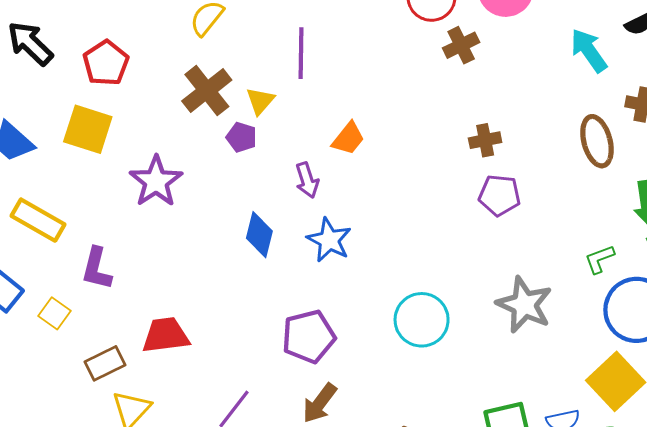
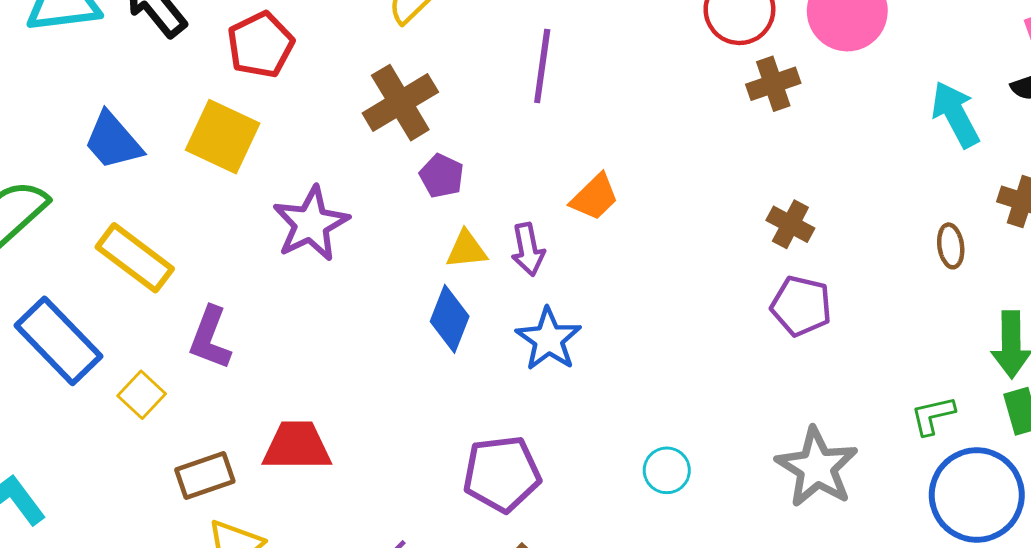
yellow triangle: (260, 101) -> (466, 250), moved, turned 36
brown cross: (485, 140) -> (790, 224), turned 32
brown ellipse: (597, 141) -> (951, 246), size x0.6
cyan circle: (422, 320) -> (667, 470), size x0.6

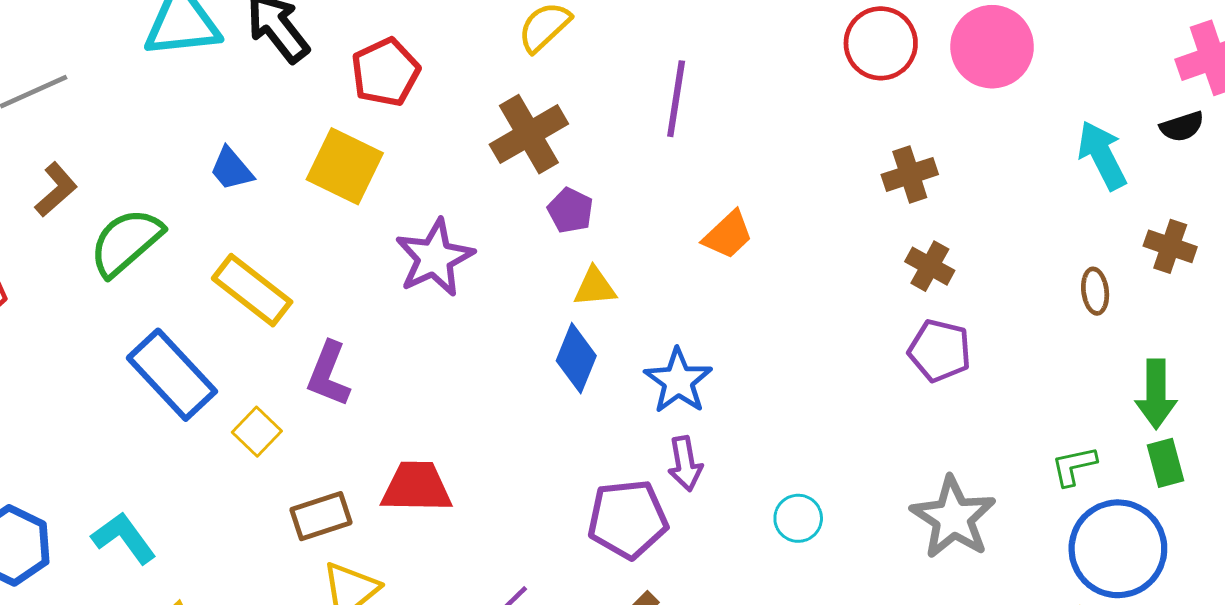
brown cross: (773, 84) -> (910, 174), moved
blue trapezoid: (113, 141) -> (231, 169), size x0.7
purple arrow: (528, 249) -> (685, 464), moved

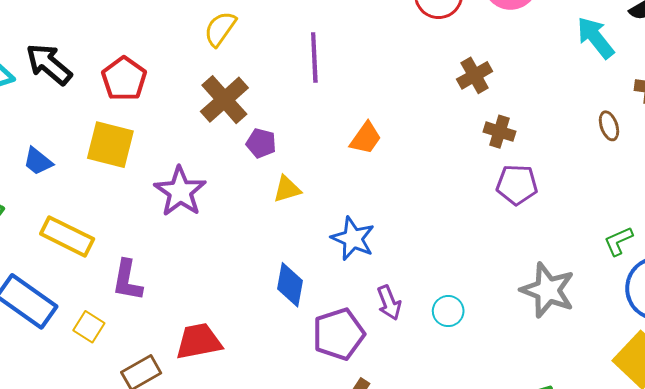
blue diamond: (576, 358) -> (290, 285), moved
purple arrow: (685, 464) -> (389, 303), moved

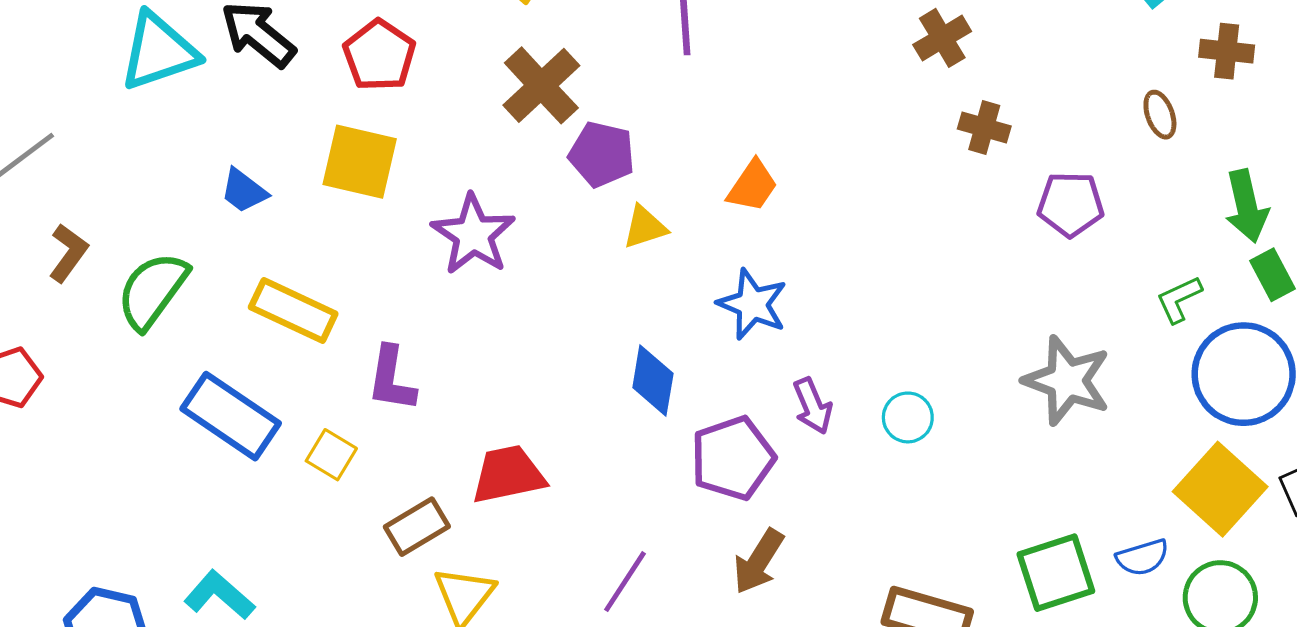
orange trapezoid: (366, 138) -> (752, 186), moved
purple pentagon: (261, 143) -> (602, 154), size x1.4
purple pentagon: (517, 185) -> (1070, 204), moved

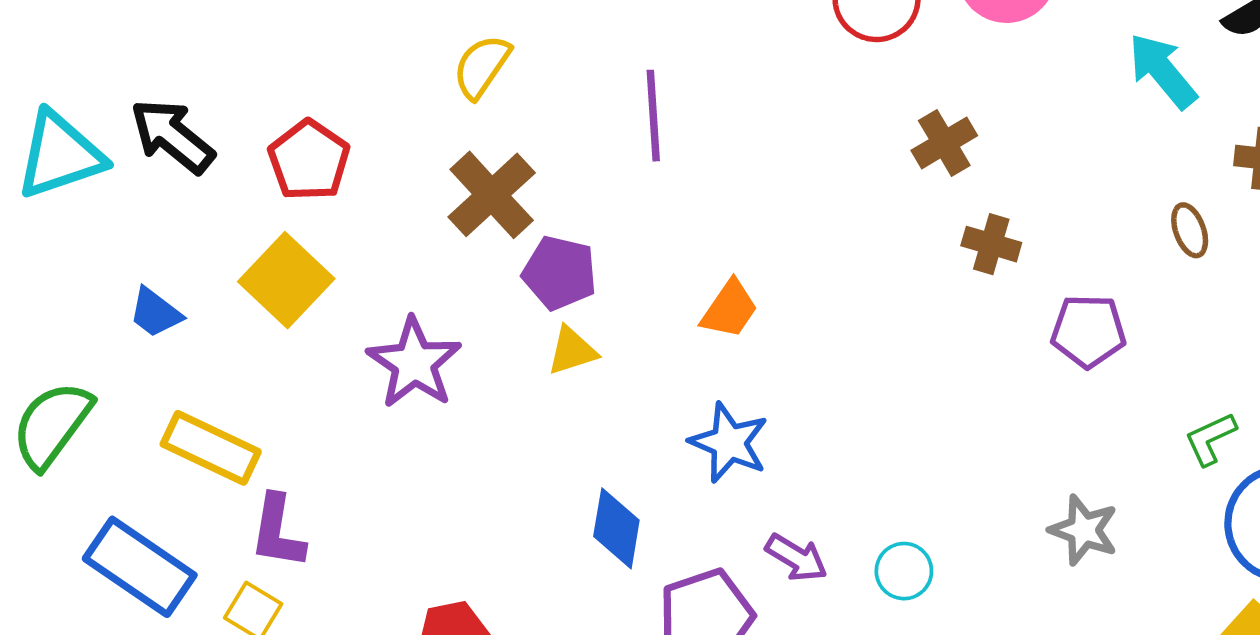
yellow square: (360, 162) -> (286, 280), turned 30
yellow triangle: (645, 227) -> (572, 351), moved
purple L-shape: (391, 379) -> (278, 532), moved
gray star: (1067, 381) -> (1084, 530), size x0.7
purple arrow: (813, 406) -> (796, 558), turned -36

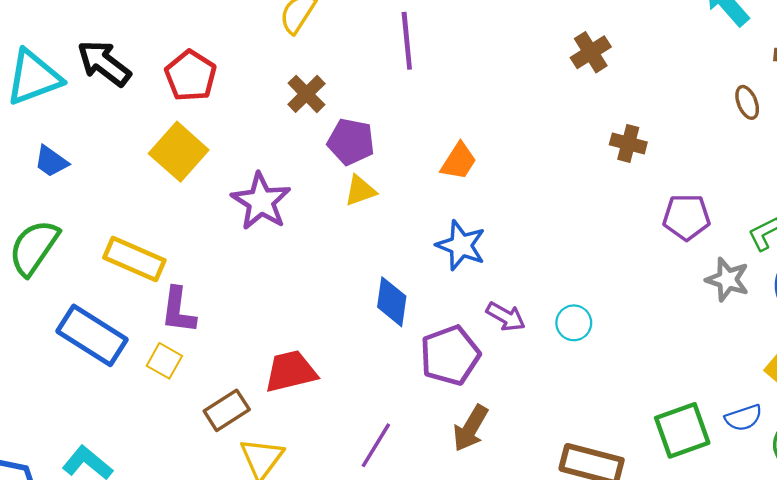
brown cross: (492, 195) -> (306, 94), size x0.7
brown cross: (991, 244) -> (628, 143), moved
blue trapezoid: (155, 313) -> (51, 161), moved
purple pentagon: (1088, 331) -> (686, 217), moved
gray star: (1084, 530) -> (727, 280), moved

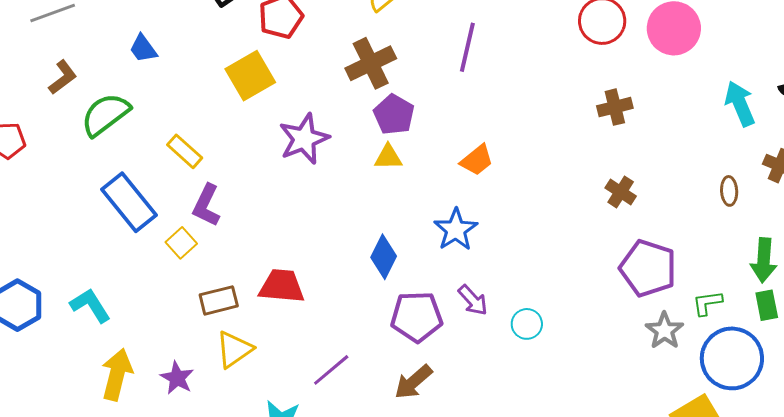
brown cross: (306, 94) -> (371, 63), size x1.4
purple pentagon: (686, 217) -> (648, 268), size x1.4
yellow rectangle: (134, 259) -> (185, 151), size x0.7

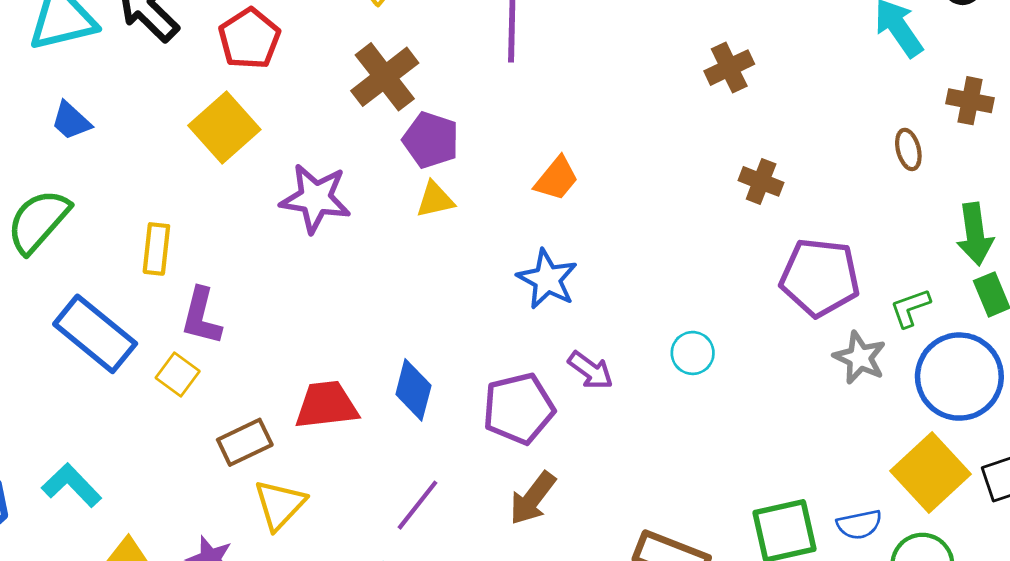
purple star: (304, 139) -> (315, 198), turned -30
yellow rectangle: (185, 151) -> (156, 249), turned 66
blue diamond: (384, 257) -> (413, 390), moved
cyan circle: (527, 324) -> (693, 353), moved

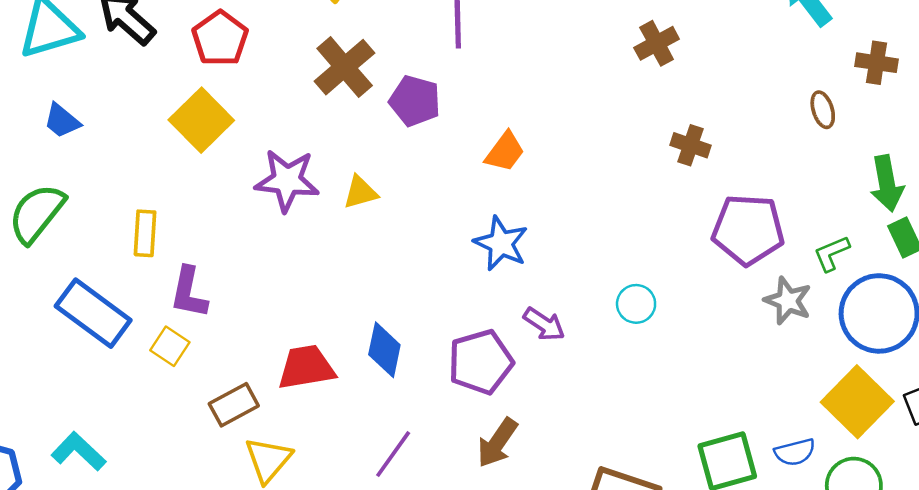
purple pentagon: (431, 140) -> (415, 101), moved
yellow triangle: (435, 200) -> (360, 192), moved

